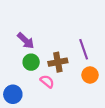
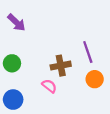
purple arrow: (26, 41) -> (17, 23), moved
green circle: (31, 62) -> (12, 63), moved

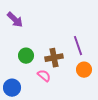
green circle: (12, 63) -> (26, 56), moved

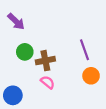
green circle: (26, 56) -> (25, 52), moved
brown cross: (54, 58) -> (45, 61), moved

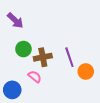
purple line: (84, 50) -> (69, 57), moved
pink semicircle: (48, 82) -> (35, 77), moved

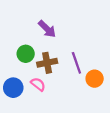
purple arrow: (15, 20) -> (47, 29), moved
blue circle: (12, 90) -> (13, 88), moved

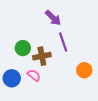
purple arrow: (47, 29) -> (53, 18), moved
purple line: (76, 63) -> (63, 42), moved

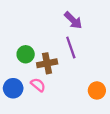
purple arrow: (53, 18) -> (73, 20), moved
orange circle: (84, 70) -> (97, 90), moved

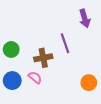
purple arrow: (73, 20) -> (85, 18), moved, turned 30
green circle: (26, 54) -> (11, 49), moved

